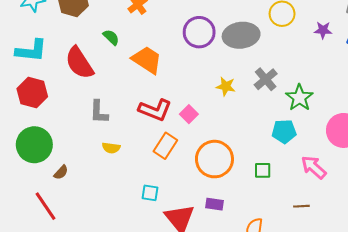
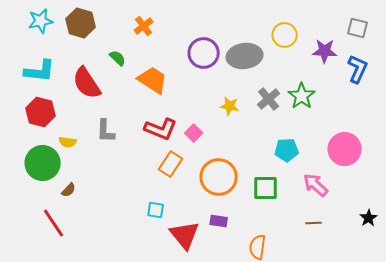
purple star: (323, 30) -> (325, 51), size x1.4
green star: (299, 98) -> (302, 96), moved
yellow semicircle: (111, 148) -> (68, 142), moved
green square: (263, 170) -> (266, 188), size x1.5
brown line: (301, 206) -> (314, 223), moved

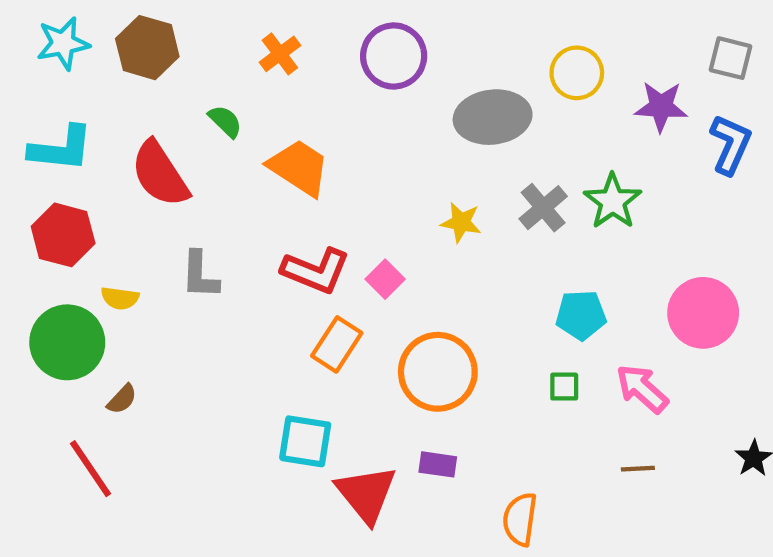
purple circle: (204, 53) -> (394, 56), moved
green square: (266, 188) -> (564, 387), moved, size x0.6
cyan square: (156, 210) -> (305, 441), size x1.5

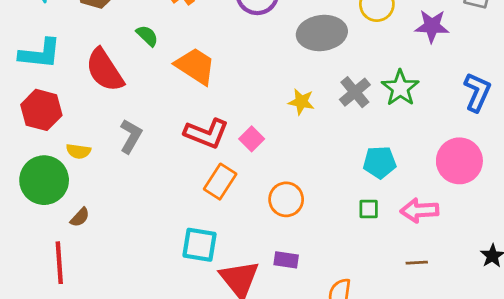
blue L-shape: (730, 144) -> (477, 92), moved
gray L-shape: (200, 275) -> (131, 136), turned -152
orange circle: (438, 372) -> (286, 199), size x0.7
pink arrow: (642, 389) -> (420, 210), turned -45
red line: (90, 469) -> (59, 263), turned 30

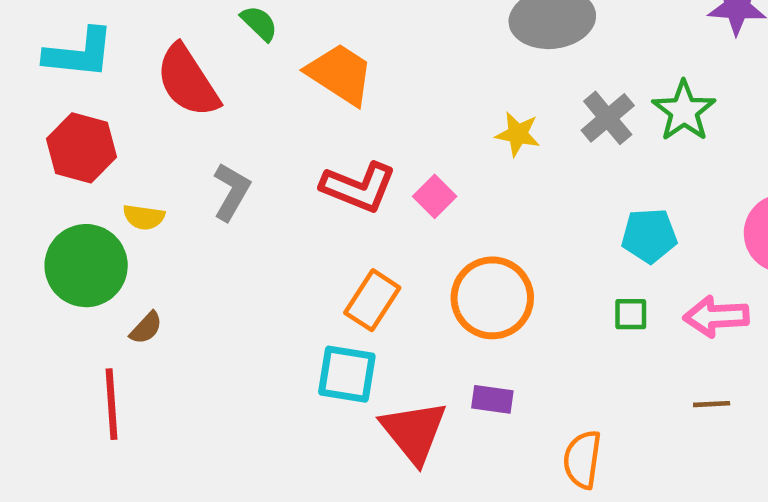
orange rectangle: (220, 182) -> (372, 300), moved
orange circle: (286, 199) -> (492, 298), size x1.4

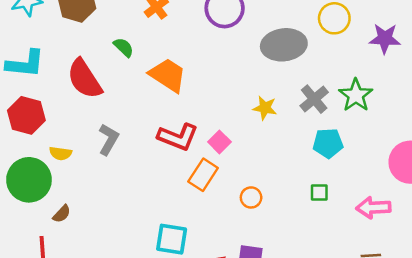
cyan pentagon: (649, 236) -> (328, 143), moved
orange circle: (492, 298) -> (251, 197), size x0.5
orange rectangle: (372, 300) -> (203, 175), moved
green square: (631, 314) -> (319, 192), moved

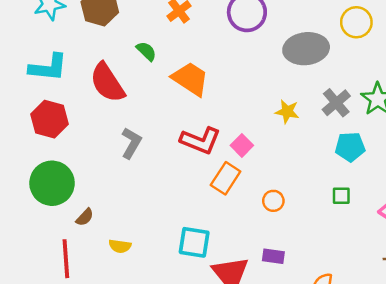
yellow semicircle: (61, 153) -> (120, 246), moved

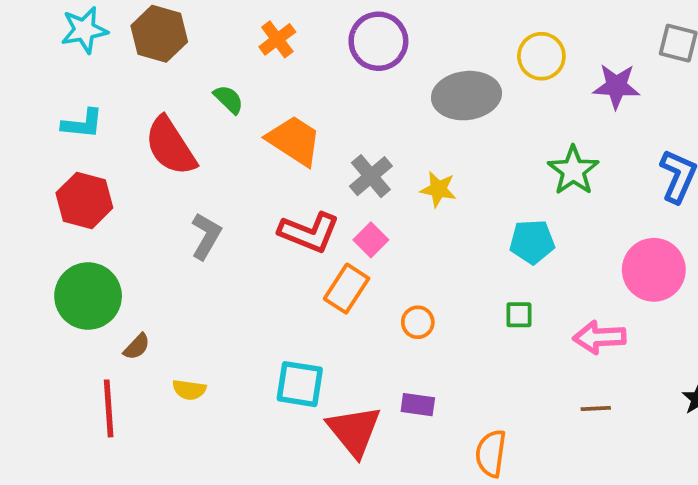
cyan L-shape: (48, 68) -> (82, 124), size x0.7
gray cross: (336, 103) -> (371, 176), moved

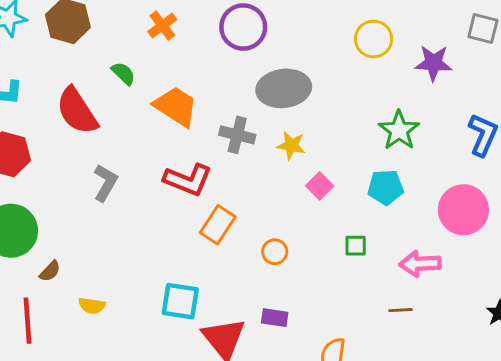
gray ellipse: (466, 96) -> (284, 88), moved
gray cross: (371, 176) -> (237, 135), turned -36
pink square: (371, 240) -> (320, 186), moved
cyan pentagon: (532, 242) -> (386, 187), moved
brown line: (596, 408) -> (401, 310), moved

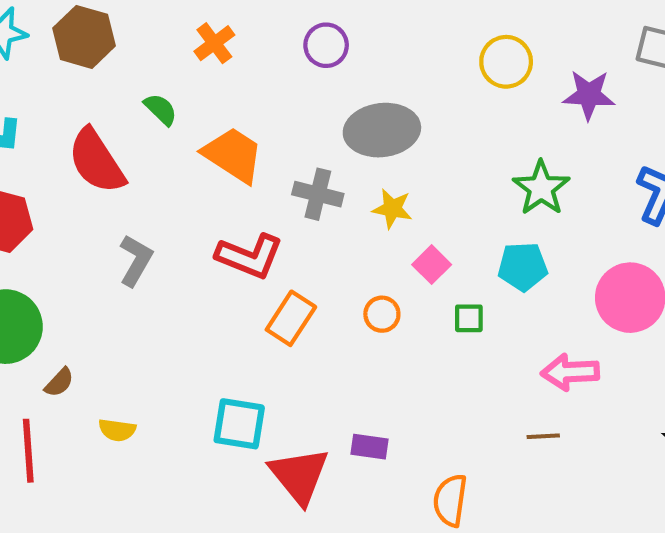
purple circle: (243, 27) -> (326, 45), size x0.7
green square: (356, 246) -> (469, 318), moved
orange circle: (275, 252) -> (382, 314), moved

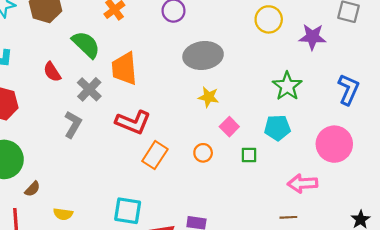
green semicircle: (161, 109) -> (86, 45), size x1.6
orange trapezoid: (233, 155) -> (124, 69), turned -128
red semicircle: (96, 161) -> (52, 72), size x0.6
gray cross: (318, 194) -> (89, 89), moved, turned 30

